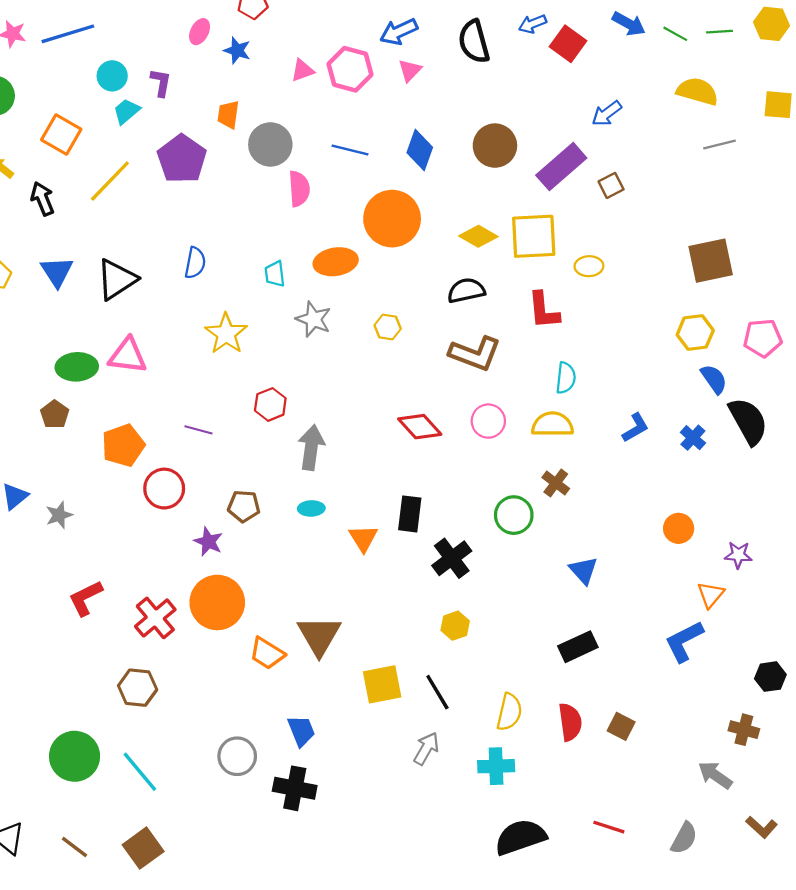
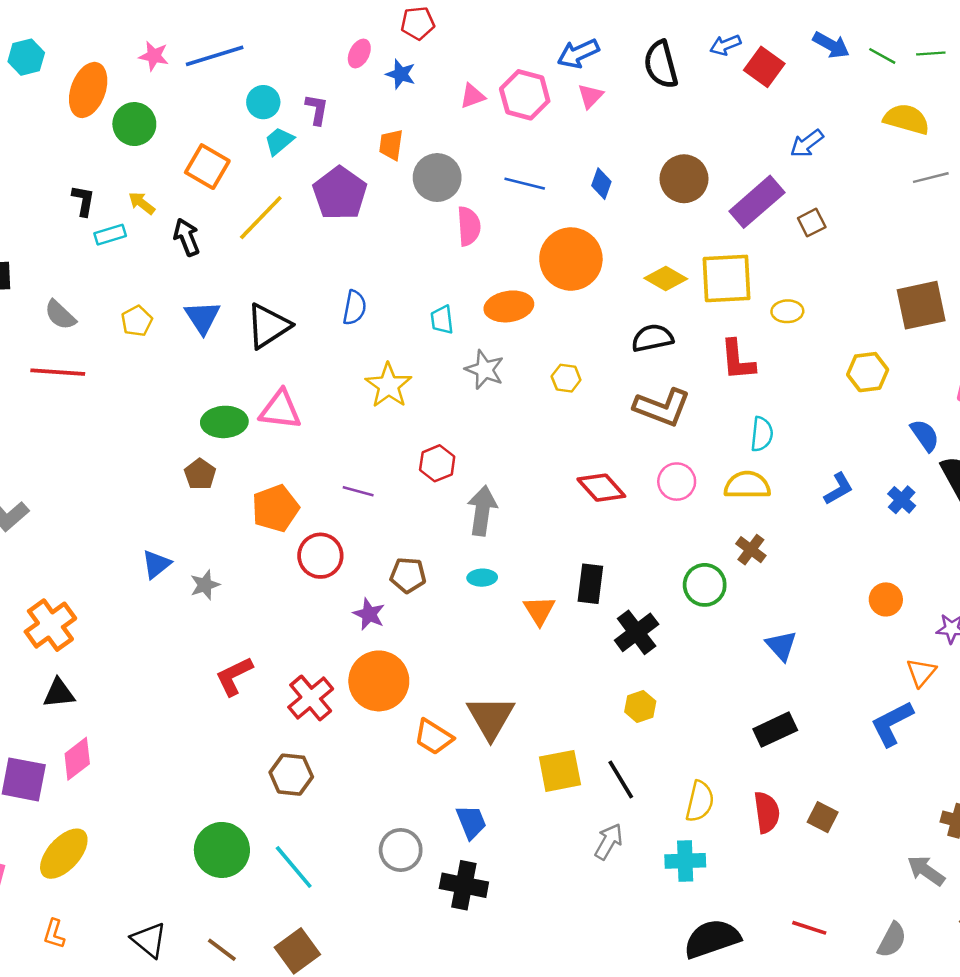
blue diamond: (420, 150) -> (601, 184), size x0.7
yellow hexagon: (695, 333) -> (868, 372), moved

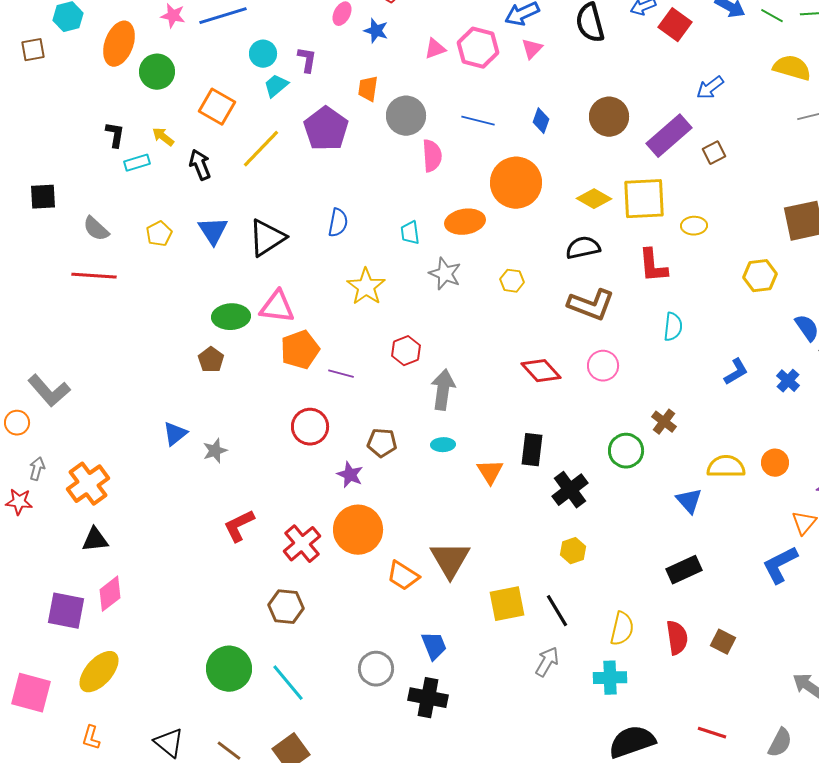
yellow semicircle: (747, 485) -> (726, 467), moved
orange pentagon: (275, 508) -> (300, 350), moved

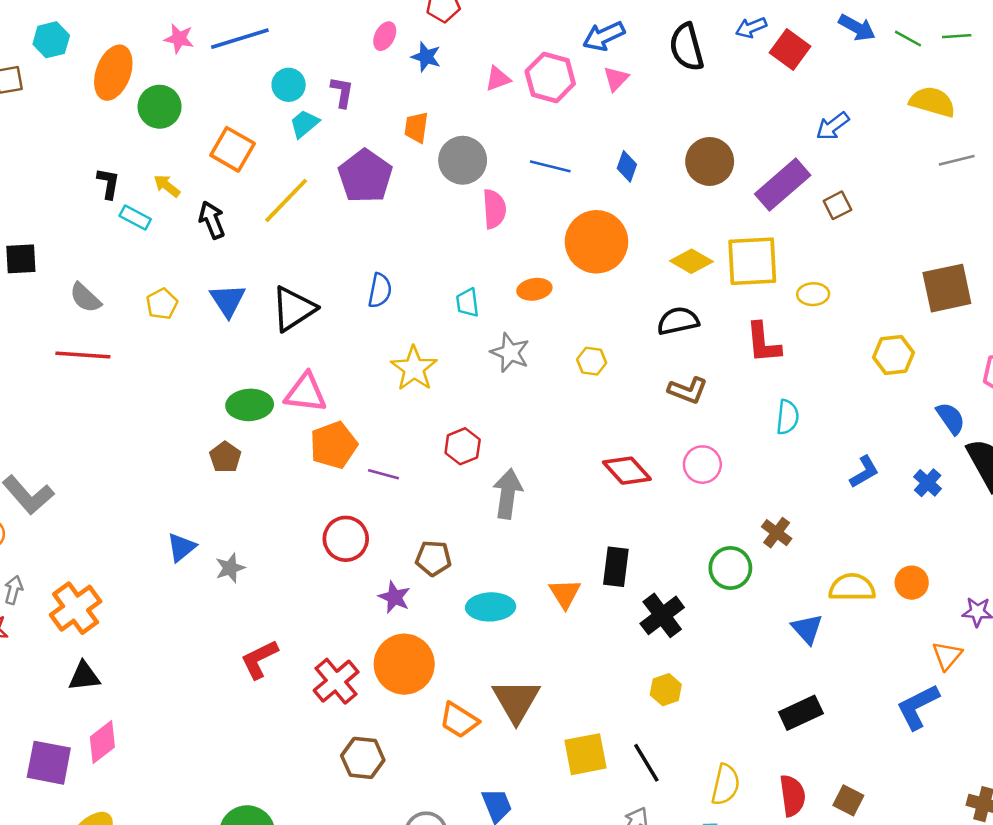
cyan rectangle: (137, 163) -> (135, 217), turned 45
orange ellipse: (465, 222) -> (534, 289), size x0.7
brown L-shape: (591, 305) -> (688, 390), size x0.7
cyan ellipse: (443, 445) -> (491, 607), moved, size x1.6
brown hexagon: (286, 607) -> (363, 758), moved

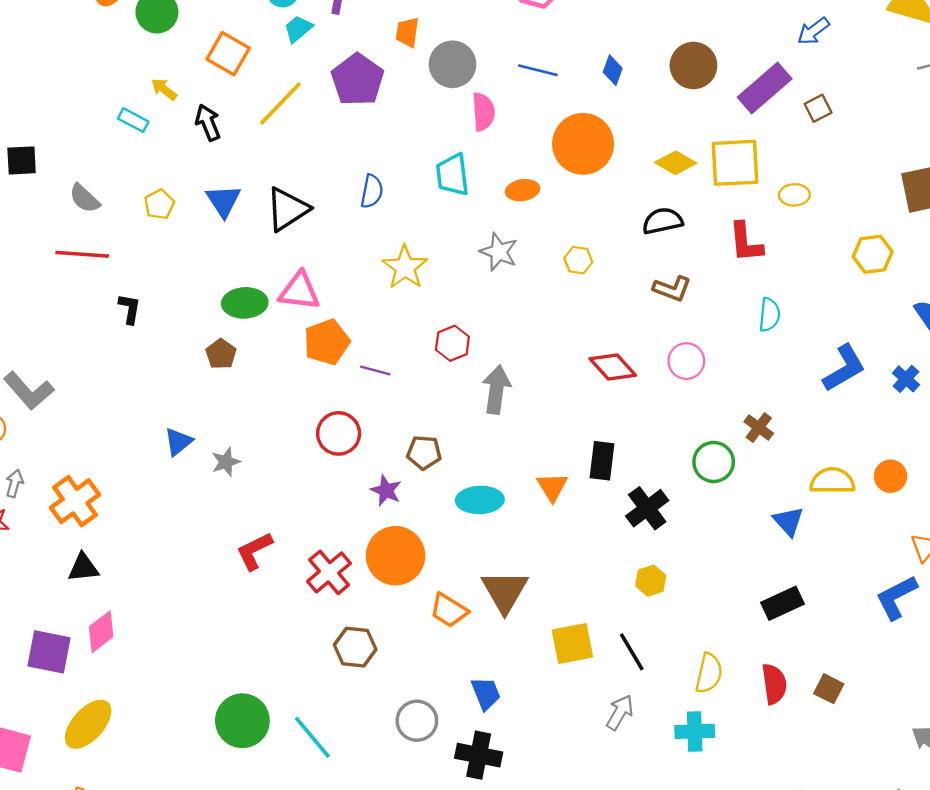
black L-shape: (108, 183) -> (130, 309), moved
cyan trapezoid: (467, 303) -> (452, 175), moved, size x1.5
blue L-shape: (864, 472) -> (844, 368), size x1.5

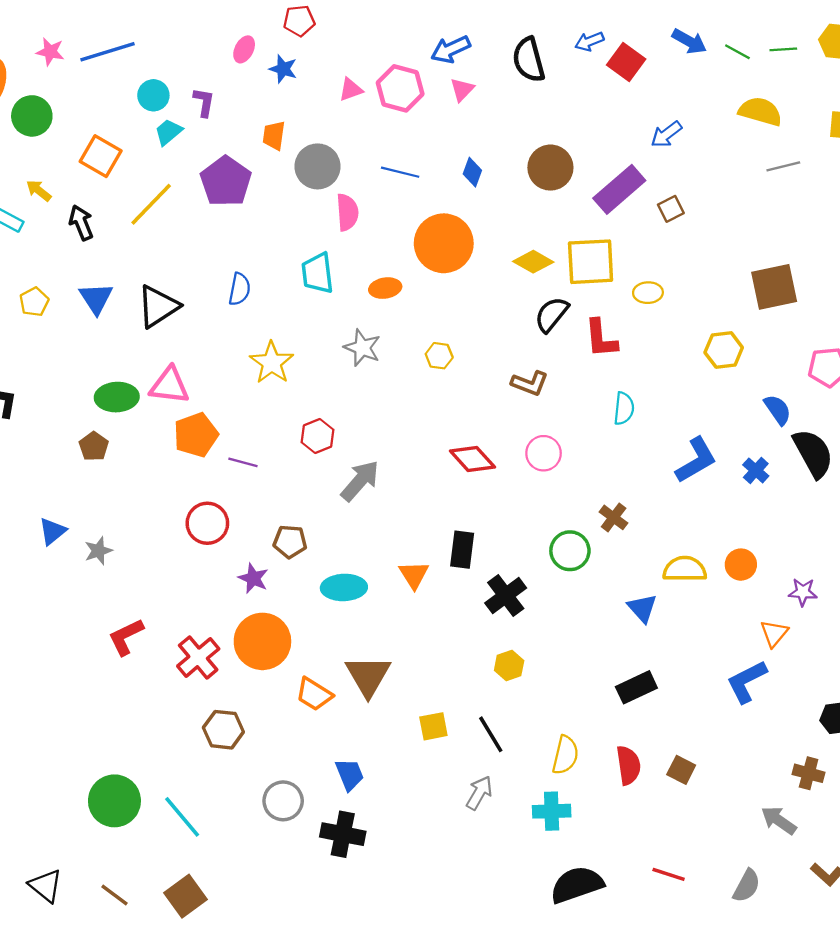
black semicircle: (663, 221) -> (552, 314), moved, turned -39
gray arrow: (496, 390) -> (360, 481), turned 33
yellow square: (572, 644) -> (433, 726), size x0.7

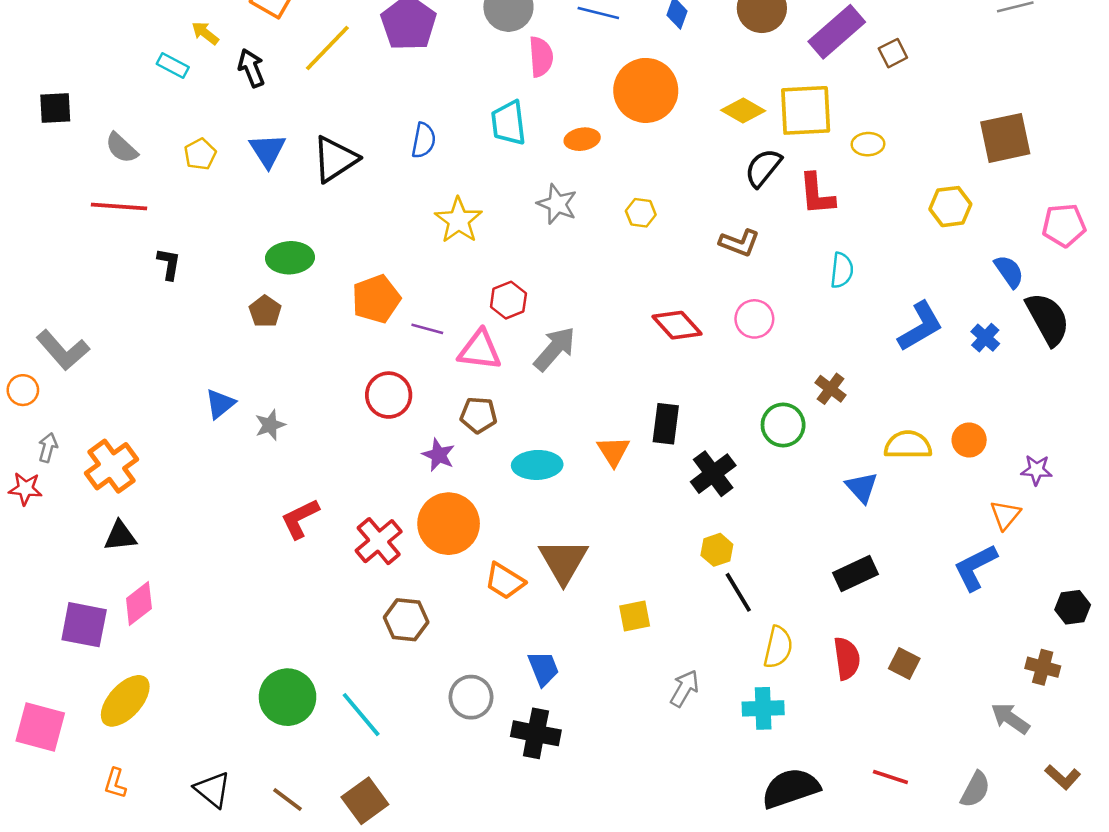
pink triangle: (170, 386) -> (480, 350), moved
black line: (491, 734) -> (738, 592), moved

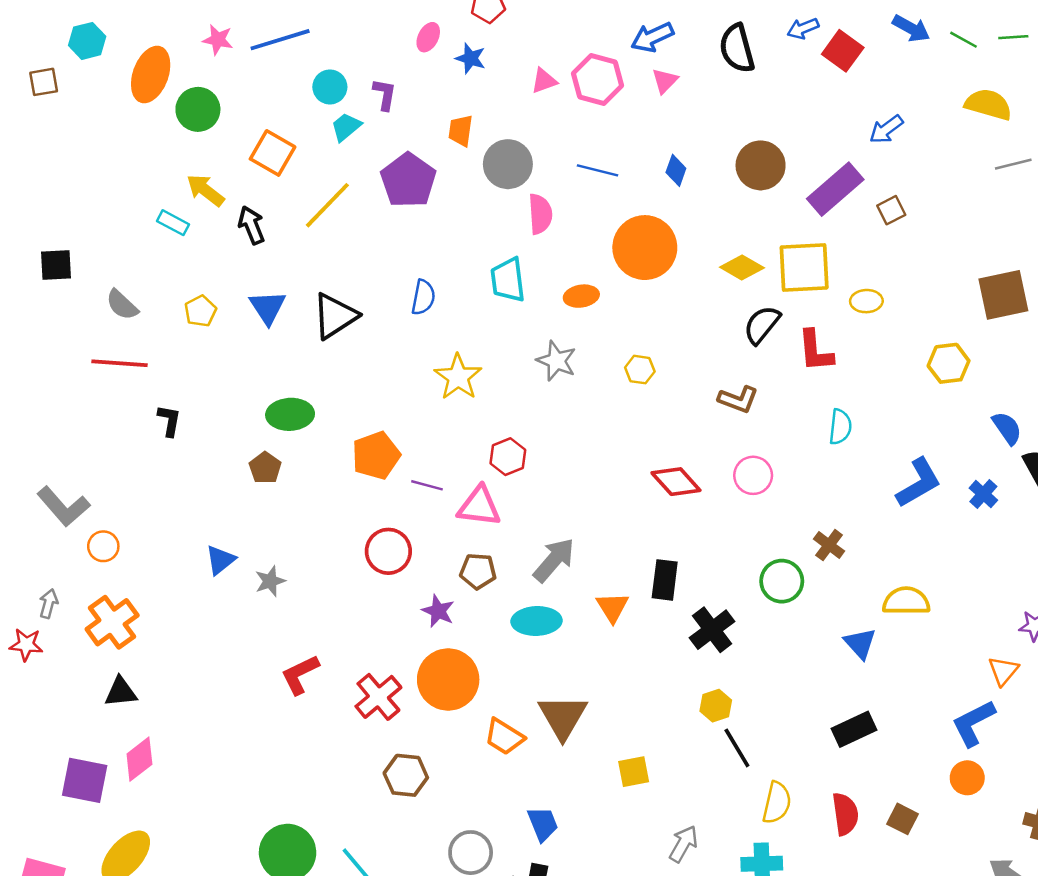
yellow arrow: (205, 33) -> (205, 190), size x1.4
gray arrow: (555, 349) -> (554, 560), moved
orange circle: (23, 390) -> (103, 546), moved
orange circle: (969, 440) -> (967, 778), moved

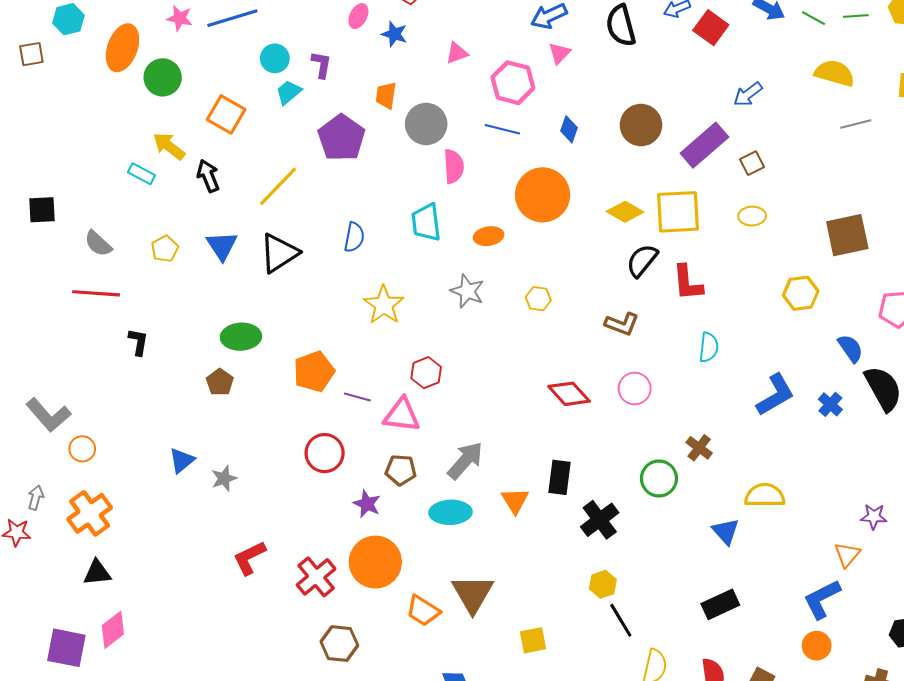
pink hexagon: (598, 79) -> (513, 83), moved
yellow line: (327, 205) -> (278, 186), moved
yellow ellipse: (866, 301) -> (752, 216), moved

